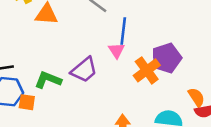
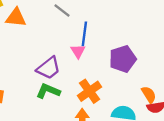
orange cross: (147, 70) -> (89, 91), moved
green L-shape: (48, 80) -> (48, 91), moved

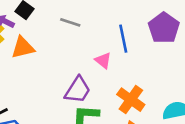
blue line: (84, 34) -> (123, 39), moved
purple pentagon: (123, 59) -> (164, 28), moved

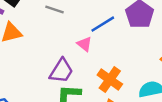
blue line: (123, 39) -> (103, 24), turned 70

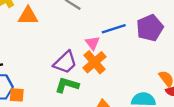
orange cross: (110, 80) -> (94, 62), moved

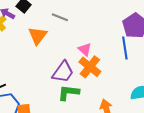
orange triangle: (28, 16) -> (38, 36), moved, turned -42
blue line: (114, 29) -> (125, 48), moved, turned -70

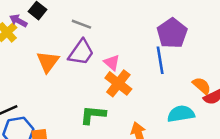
orange triangle: (38, 36) -> (48, 62), moved
purple trapezoid: (63, 72) -> (81, 52), moved

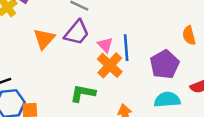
purple pentagon: (172, 33) -> (165, 64), moved
blue line: (160, 60) -> (126, 48), moved
orange semicircle: (202, 86) -> (189, 35), moved, turned -150

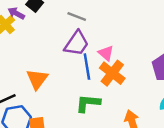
orange triangle: (44, 39) -> (37, 79), moved
blue line: (126, 48) -> (87, 67), moved

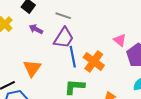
purple arrow: (16, 13) -> (36, 29), moved
pink triangle: (106, 53) -> (120, 40), moved

